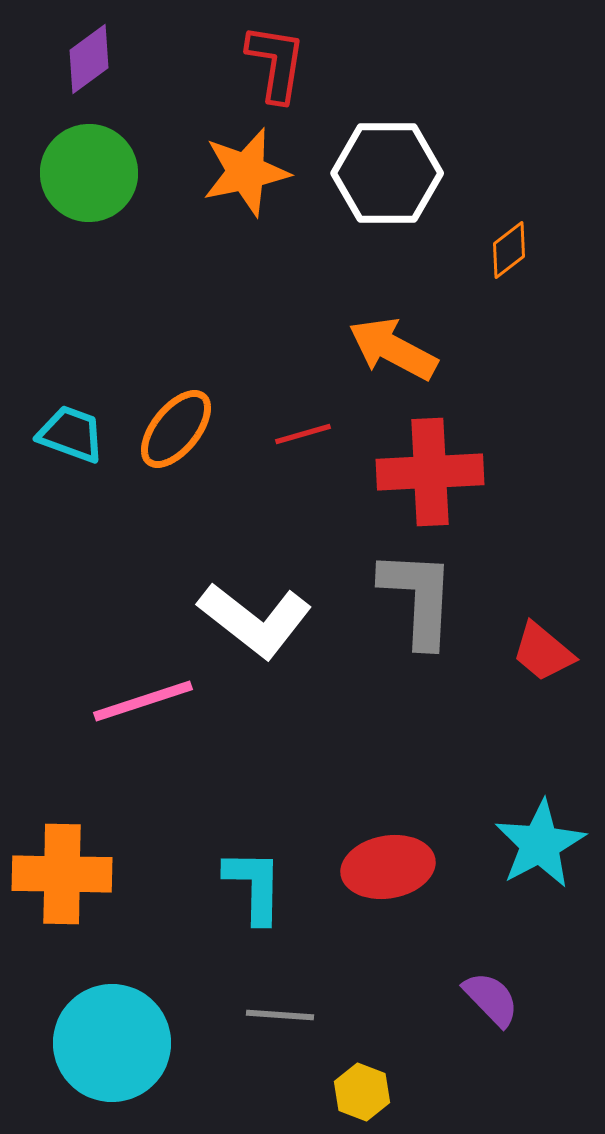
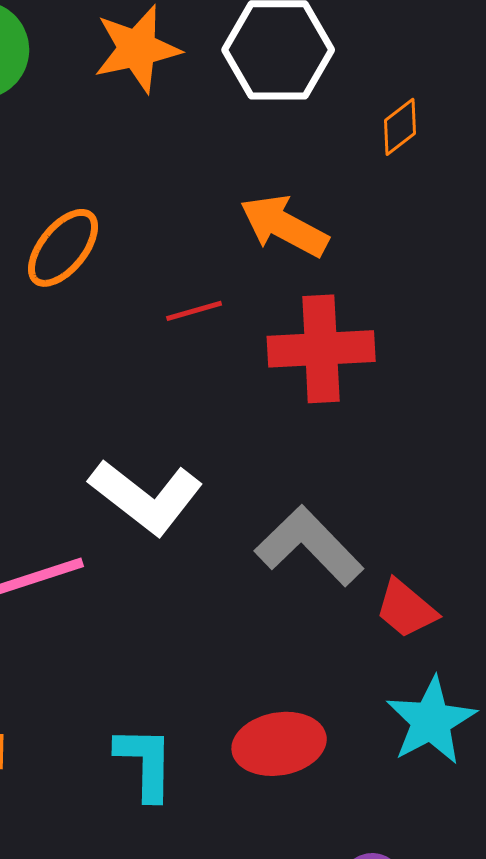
orange ellipse: (176, 429) -> (63, 248), moved
gray L-shape: (418, 598) -> (309, 546), moved, turned -47
red trapezoid: (543, 652) -> (406, 609), moved

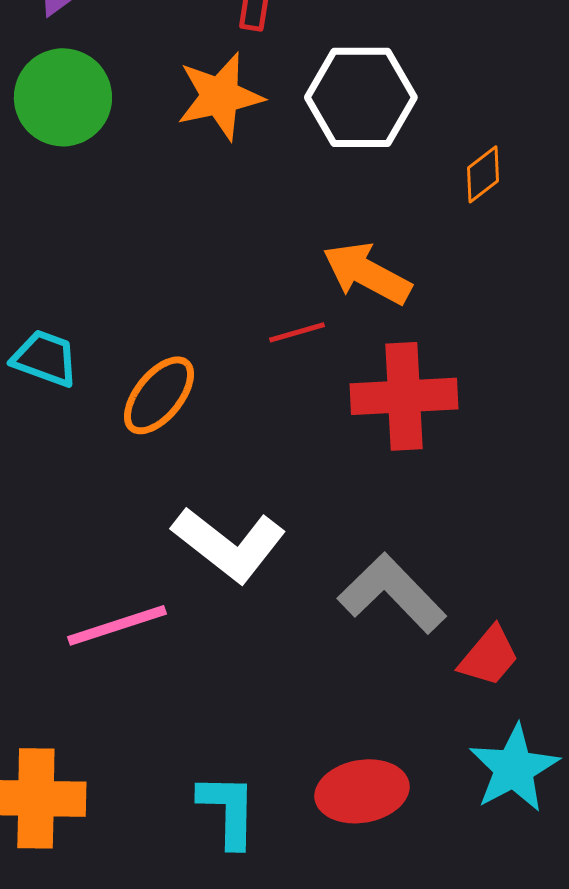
orange ellipse: (63, 248) -> (159, 395), moved
red line: (194, 311) -> (297, 332), moved
red trapezoid: (406, 609) -> (489, 656), turned -90

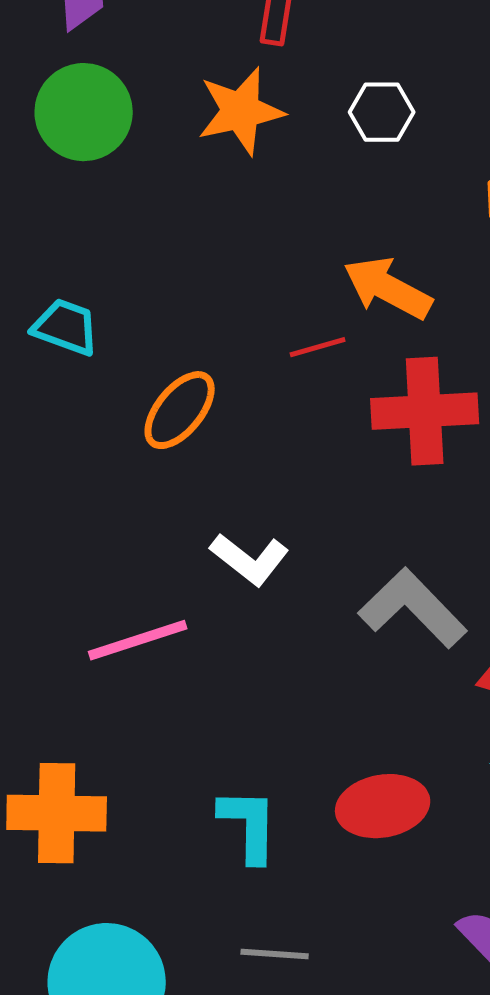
white hexagon: (361, 97) -> (382, 112), size x0.6
cyan trapezoid: (45, 358) -> (66, 327), moved
white L-shape: (229, 544) -> (250, 559), size x0.7

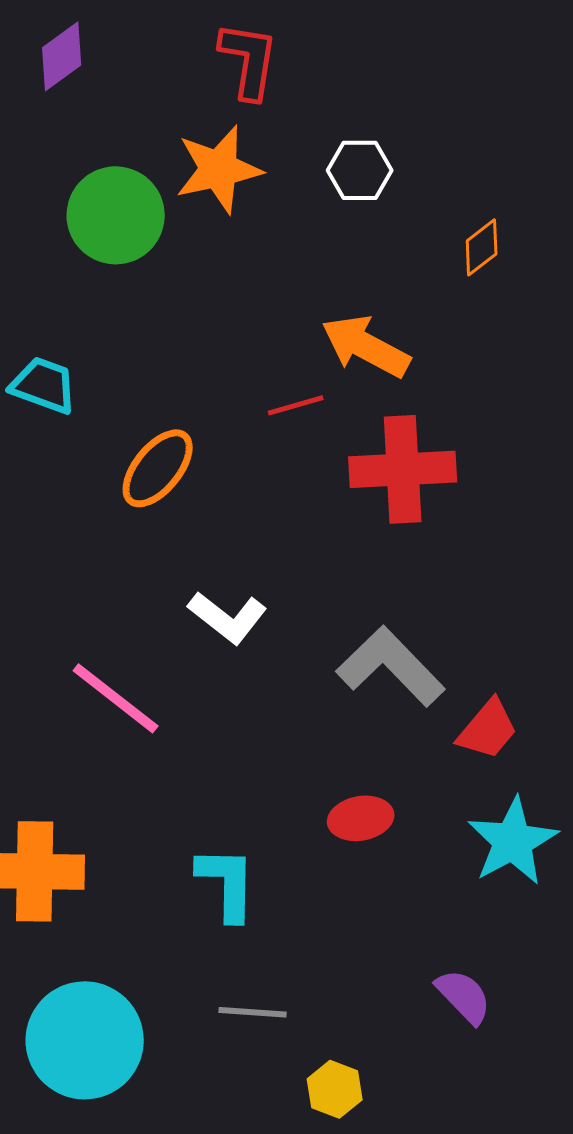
green circle: (84, 112) -> (116, 215), moved
pink line: (138, 640) -> (116, 698), turned 56
red ellipse: (383, 806) -> (361, 818), moved, size x0.7

